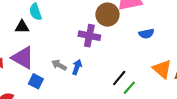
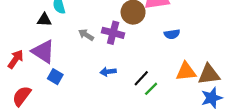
gray arrow: (59, 65) -> (86, 35), moved
blue arrow: (77, 67) -> (108, 72), moved, turned -120
orange triangle: (162, 69) -> (186, 72), turned -50

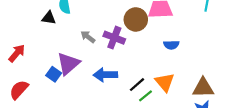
purple triangle: (43, 52) -> (68, 64), moved, turned 40
blue arrow: (108, 72) -> (105, 75), size x1.5
orange triangle: (186, 72) -> (165, 82), moved, turned 50

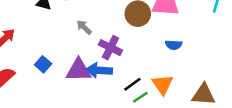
purple cross: (114, 38) -> (110, 48), moved
purple triangle: (68, 64) -> (79, 70), moved, turned 35

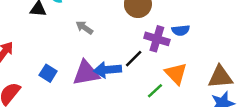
purple cross: (110, 48) -> (157, 39), moved
black line: (132, 84) -> (134, 59), moved

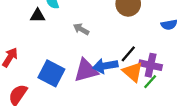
purple cross: (157, 39) -> (151, 65), moved
blue square: (48, 73) -> (51, 73), size x1.6
orange triangle: (176, 74) -> (133, 72), moved

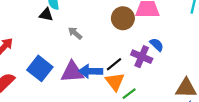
black triangle: (38, 16) -> (46, 15), moved
blue semicircle: (169, 25) -> (157, 45), turned -136
purple cross: (151, 65) -> (142, 57), moved

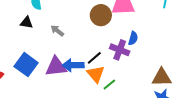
black triangle: (46, 15) -> (27, 23), moved
blue semicircle: (157, 45) -> (133, 38), turned 64

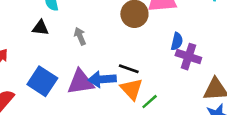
gray arrow: (57, 31) -> (80, 36), turned 32
purple cross: (120, 50) -> (188, 57), moved
black line: (94, 58) -> (129, 69), turned 63

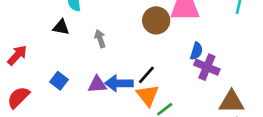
black line: (129, 69) -> (146, 75), turned -72
blue square: (42, 81) -> (59, 81), size x0.6
purple triangle: (81, 82) -> (97, 84), size x0.7

